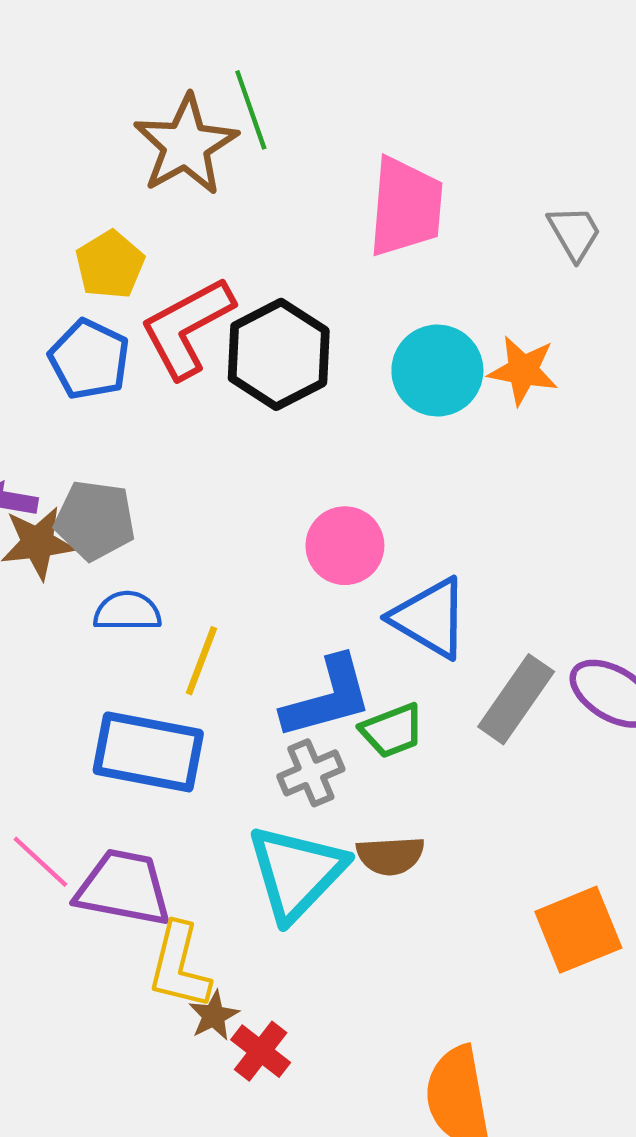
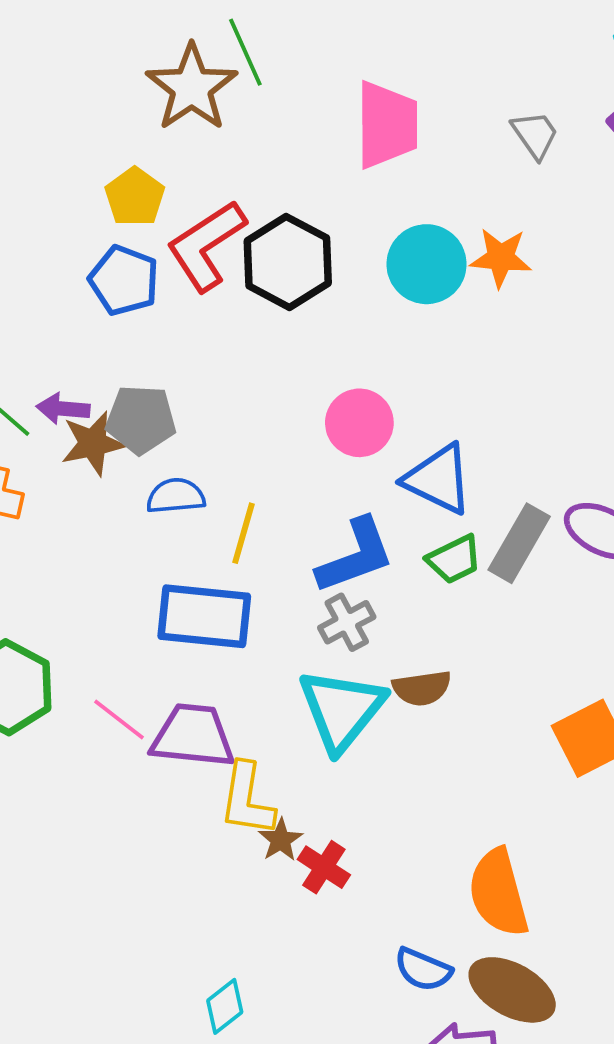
green trapezoid: (392, 731) -> (454, 559), moved

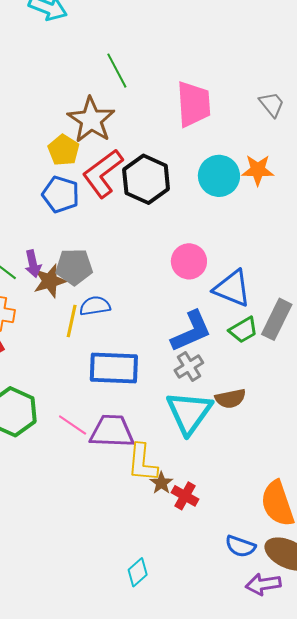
brown star: (192, 87) -> (91, 120), moved
purple arrow: (63, 409) -> (33, 264), turned -104
yellow line: (244, 533) -> (72, 321), moved

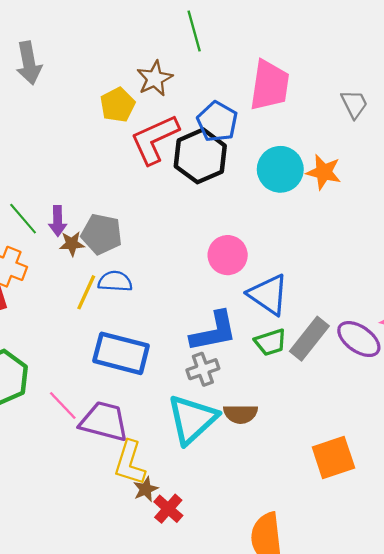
brown star: (91, 120) -> (155, 78), size x0.7
blue pentagon: (61, 194) -> (217, 122), moved
brown star: (50, 281) -> (72, 244), size x0.7

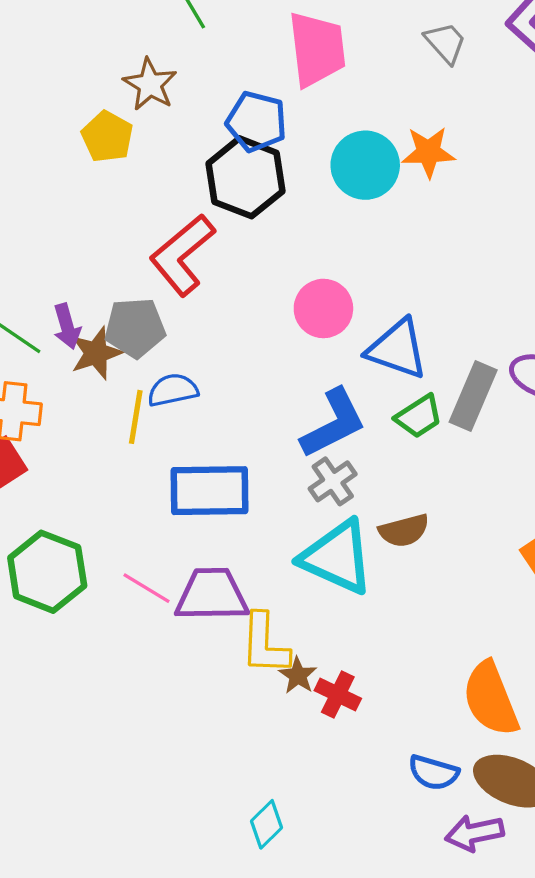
red L-shape: (155, 139) -> (182, 255), moved
brown star: (72, 244) -> (96, 353), size x1.4
cyan triangle: (192, 419) -> (337, 557), turned -38

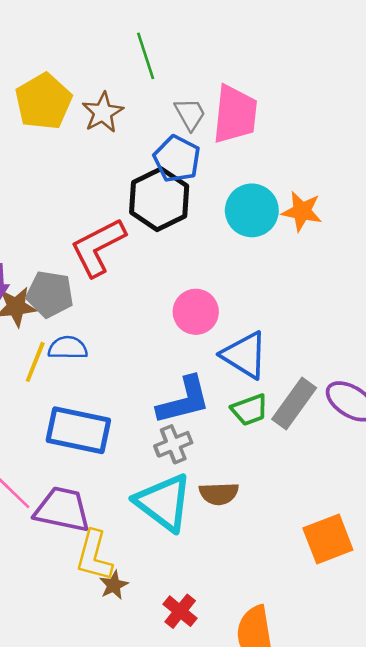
gray trapezoid: (445, 43) -> (190, 114), moved
yellow pentagon: (107, 137) -> (43, 101), moved, size x1.4
red cross: (338, 695) -> (180, 611), moved

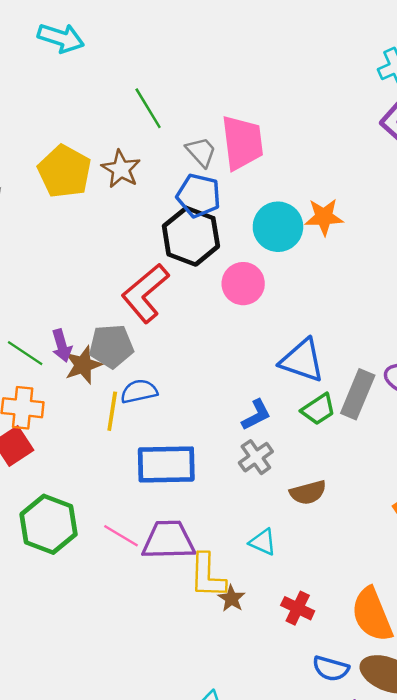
pink circle: (196, 312) -> (243, 284), moved
blue L-shape: (184, 400) -> (256, 415), size x0.6
cyan triangle: (164, 502) -> (263, 542), moved, size x0.5

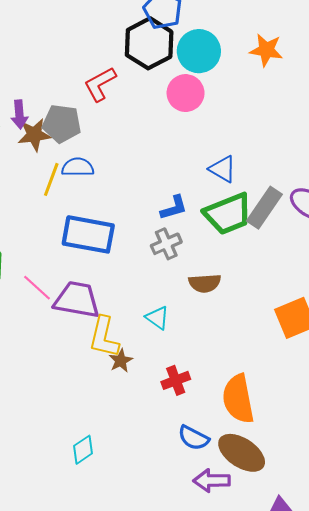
cyan circle: (278, 227) -> (199, 51), moved
red L-shape: (145, 293) -> (100, 84), size x0.7
blue triangle: (302, 360) -> (223, 169), size x0.7
green trapezoid: (318, 409) -> (228, 214), size x1.6
red cross: (298, 608) -> (176, 380), turned 32

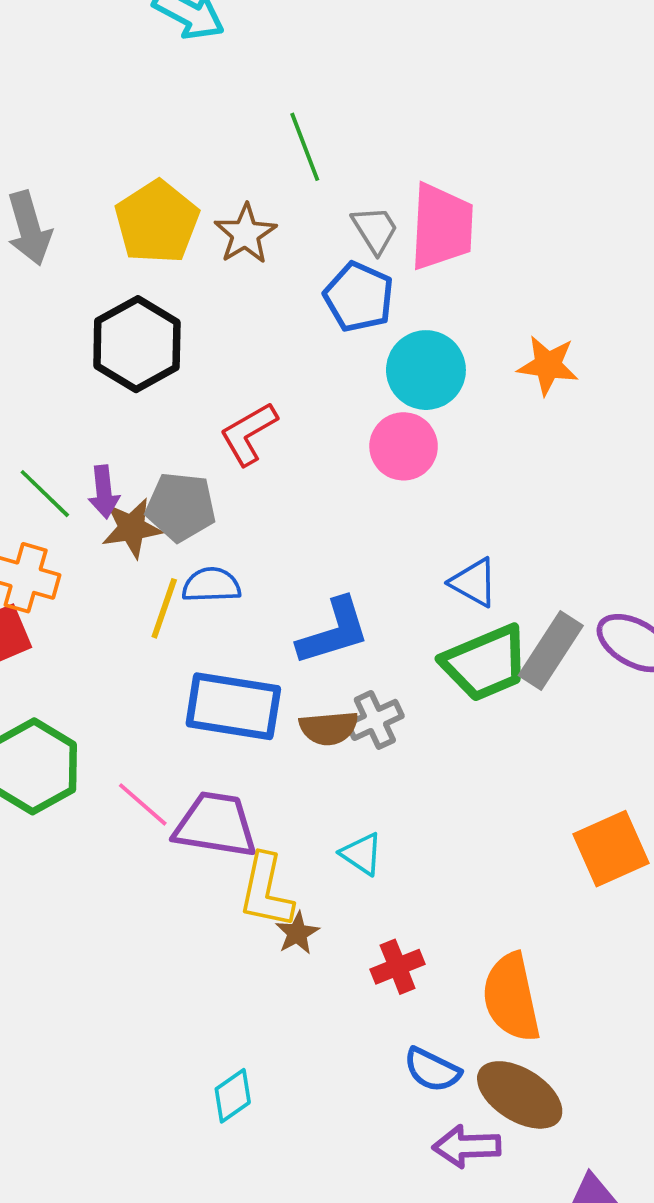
black hexagon: (149, 43) -> (137, 344), moved
blue L-shape: (174, 208) -> (334, 632), moved, size x1.5
brown semicircle: (205, 283) -> (329, 728), moved

